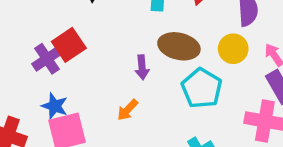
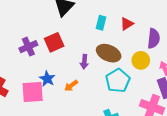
red square: (69, 45) -> (54, 42), moved
blue star: (55, 106) -> (47, 79), moved

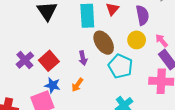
cyan rectangle: (101, 23) -> (87, 16), size x1.6
red square: (54, 42) -> (49, 61), moved
brown ellipse: (109, 53) -> (104, 43), turned 50

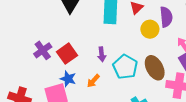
yellow circle: (137, 40) -> (150, 29), moved
brown ellipse: (104, 43) -> (155, 68), moved
cyan pentagon: (121, 66) -> (125, 67), moved

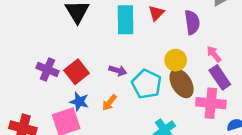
yellow circle: (150, 29) -> (176, 60), moved
purple cross: (43, 50) -> (47, 69), turned -30
purple arrow: (102, 54) -> (118, 70), turned -64

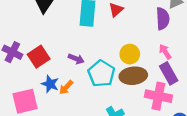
purple semicircle: (192, 22) -> (163, 19), moved
brown ellipse: (182, 83) -> (133, 76), turned -70
blue star: (79, 102) -> (50, 84), moved

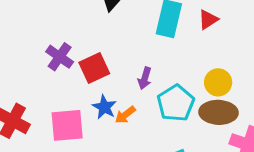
purple arrow: (76, 59) -> (145, 78), turned 77

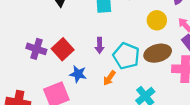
yellow circle: (218, 82) -> (157, 20), moved
orange arrow: (125, 115) -> (109, 78), moved

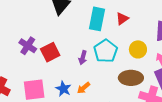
cyan pentagon: (126, 56) -> (106, 51), moved
blue star: (78, 74) -> (63, 89), moved

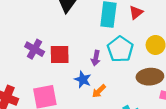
red square: (50, 52) -> (60, 54), turned 30
blue star: (63, 89) -> (83, 80), moved

